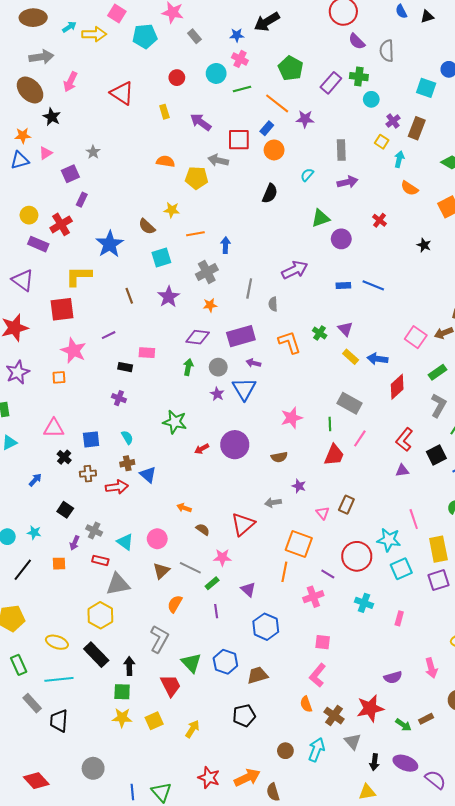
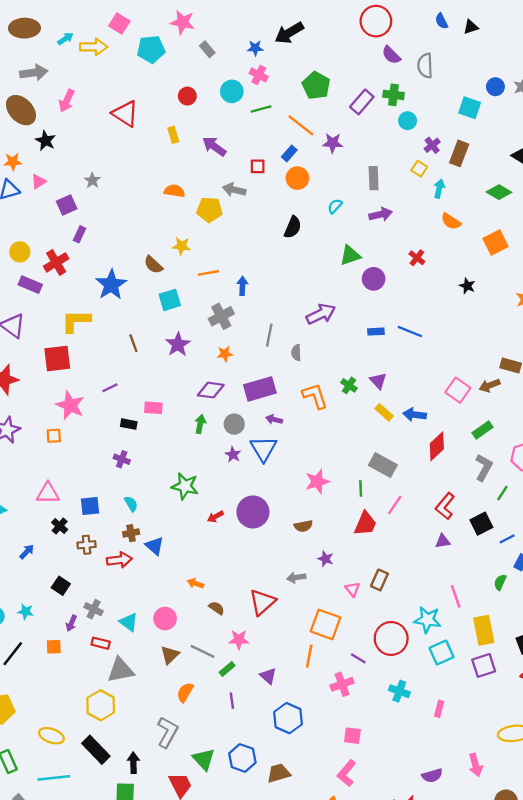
red square: (239, 140) -> (258, 166), size x0.6

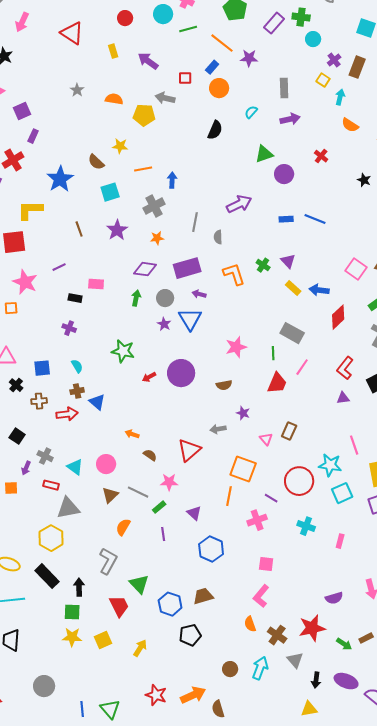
gray star: (92, 180) -> (77, 90), moved
blue hexagon: (242, 758) -> (170, 604), moved

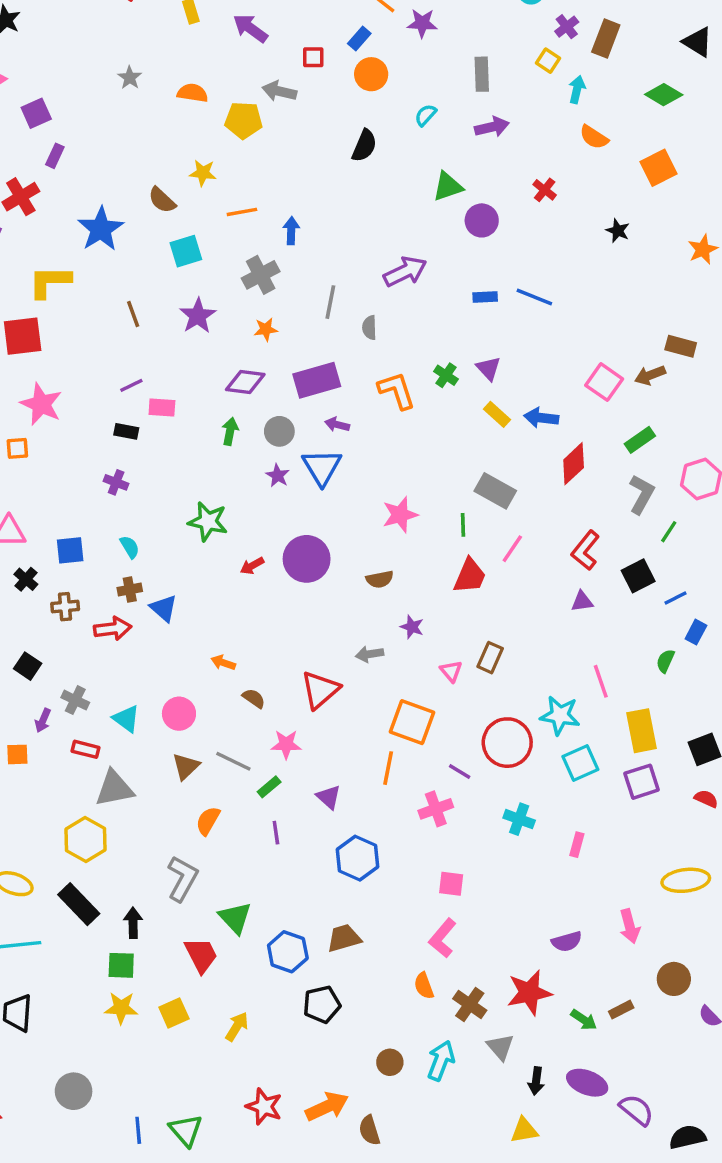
purple line: (59, 267) -> (131, 385), moved

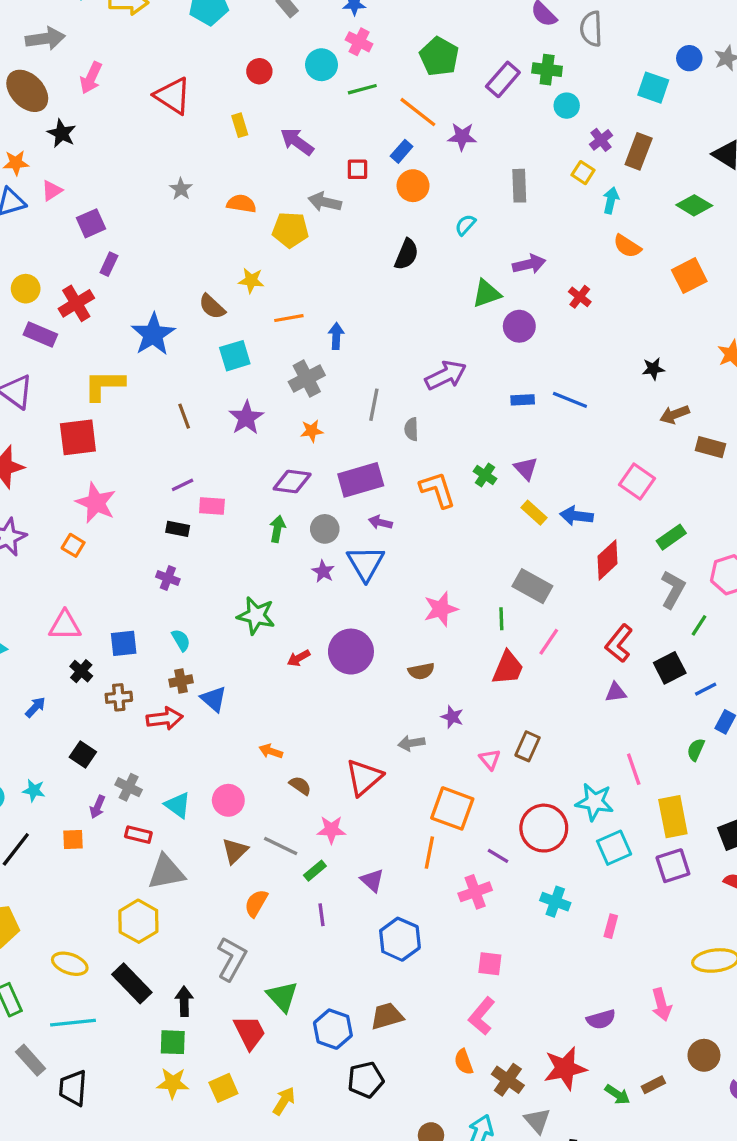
purple arrow: (492, 127) -> (529, 264), moved
black star: (618, 231) -> (653, 369), moved, turned -30
brown arrow: (650, 375) -> (675, 415), moved
orange square: (17, 448) -> (73, 545), turned 35

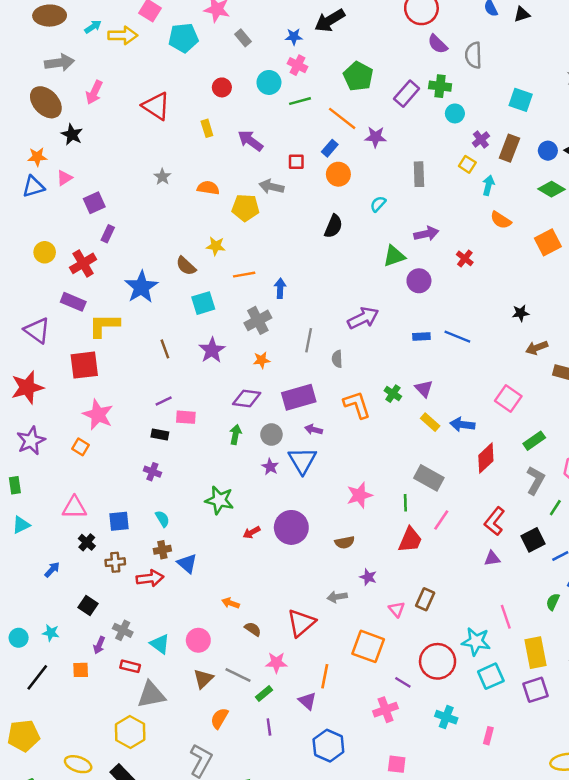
blue circle: (689, 58) -> (548, 151), moved
purple rectangle: (40, 334) -> (73, 302), moved
orange line: (429, 853) -> (325, 676), moved

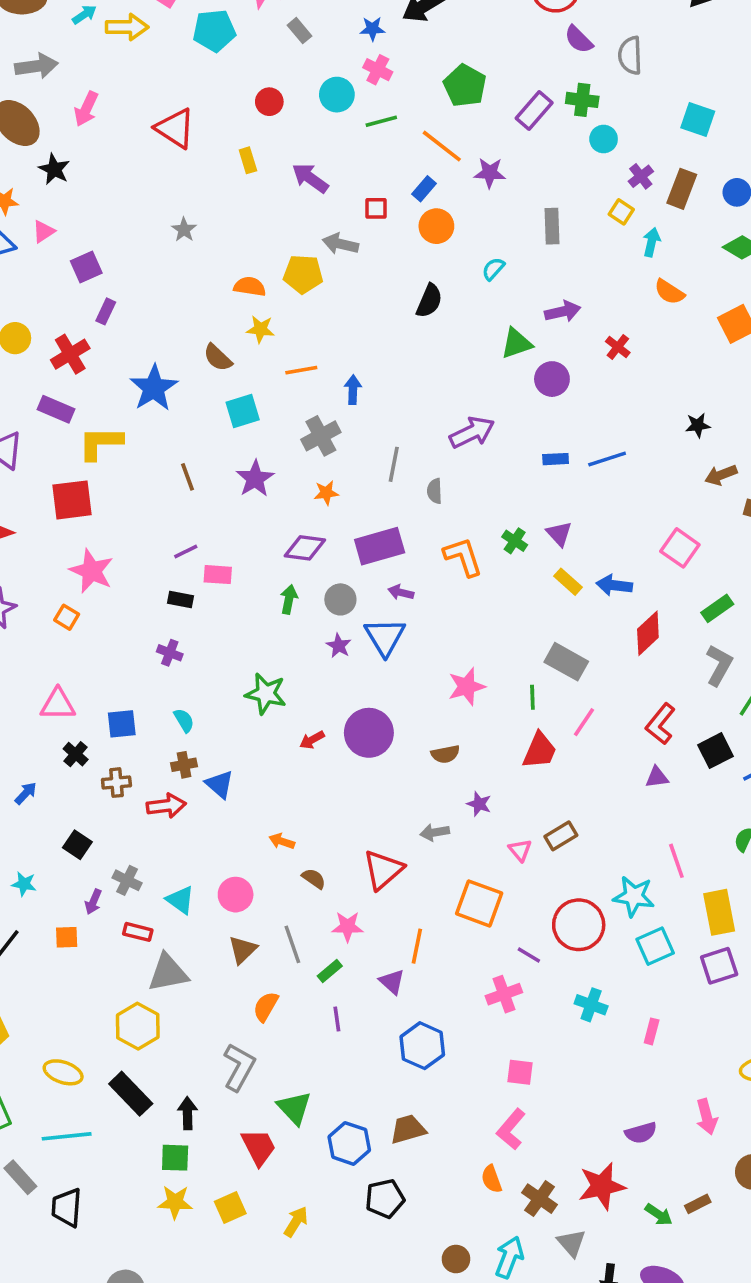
orange semicircle: (208, 188) -> (250, 287), moved
blue line: (457, 337) -> (607, 459), turned -40
brown rectangle: (425, 599) -> (561, 836), turned 35
gray line: (238, 675) -> (292, 944), turned 45

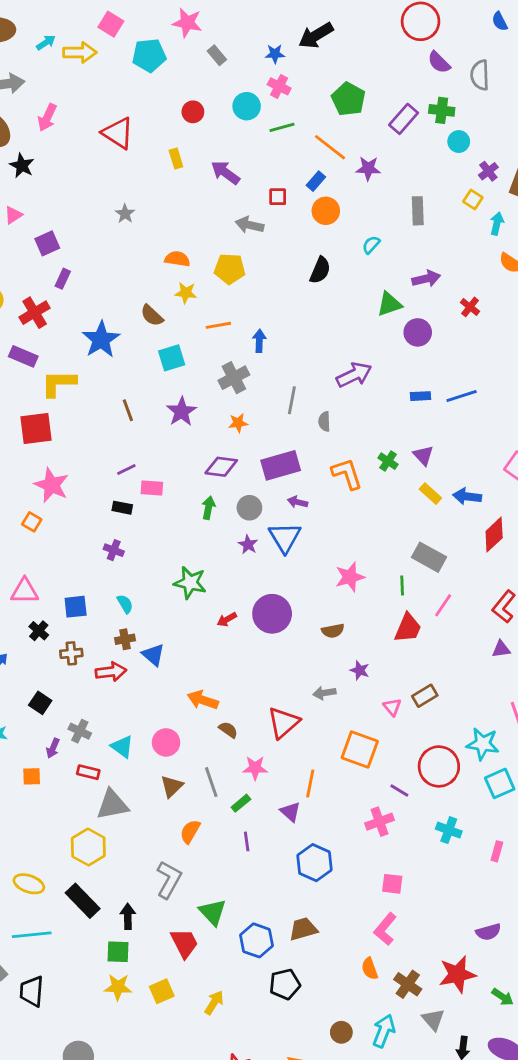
yellow pentagon: (303, 274) -> (230, 269), moved
orange arrow: (282, 841) -> (203, 700), size x1.5

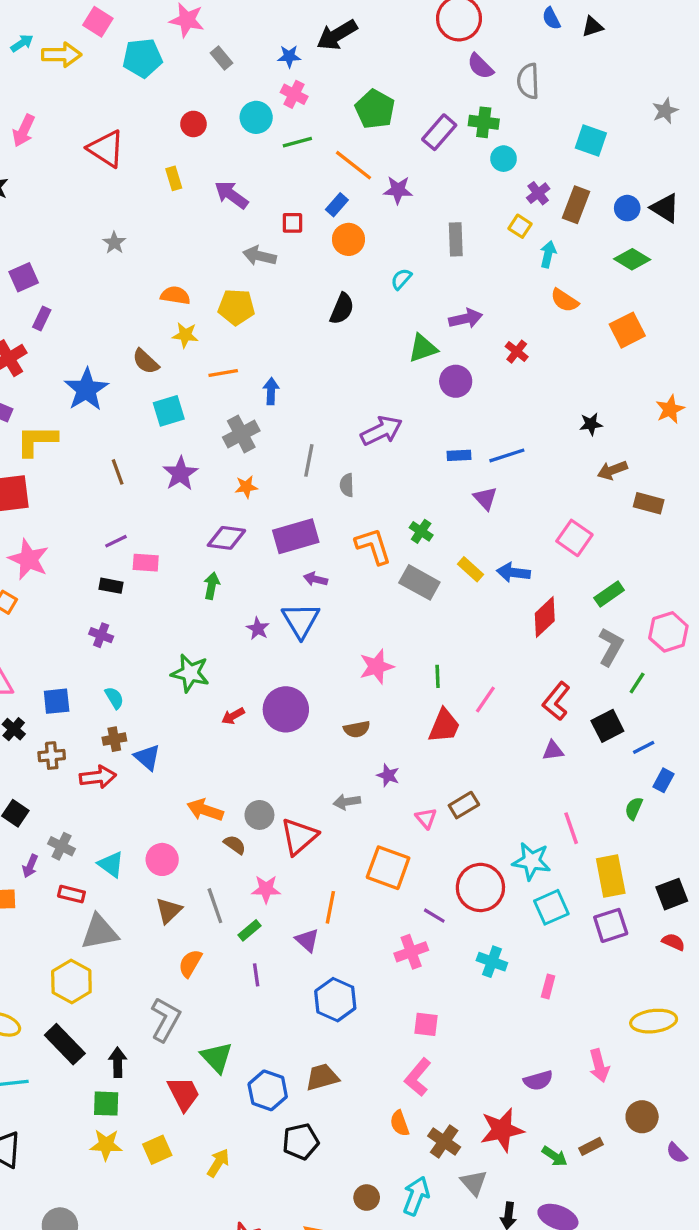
purple triangle: (423, 455) -> (485, 498), moved
gray circle: (249, 508) -> (259, 815), moved
gray rectangle: (429, 557) -> (419, 582), moved

